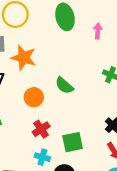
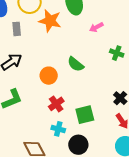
pink arrow: (98, 31) -> (96, 27), moved, turned -120
orange star: (24, 58) -> (50, 21), moved

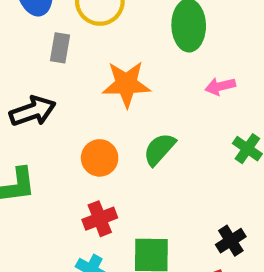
orange star: (50, 21) -> (126, 84), moved, turned -30
green semicircle: (76, 64) -> (159, 149), turned 78

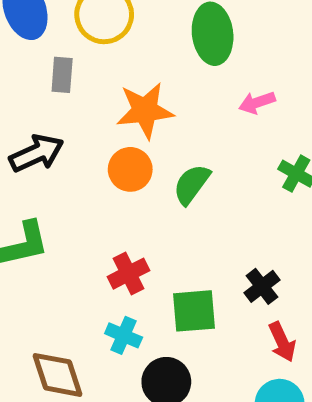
orange circle: (100, 158) -> (130, 169), moved
black cross: (231, 241) -> (262, 286), moved

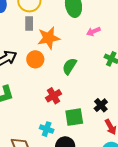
gray rectangle: (62, 75) -> (29, 24), moved
orange circle: (130, 169) -> (35, 59), moved
red cross: (128, 274) -> (53, 96), moved

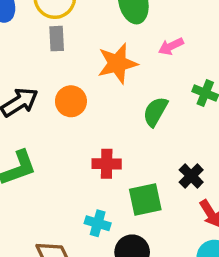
orange star: (49, 38) -> (117, 63), moved
green semicircle: (70, 66) -> (155, 112), moved
red cross: (53, 96) -> (107, 164), turned 35

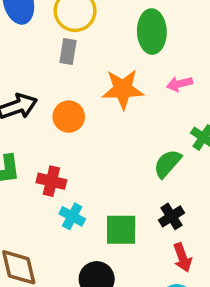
green semicircle: (155, 112) -> (167, 164), moved
red cross: (107, 164) -> (51, 181), moved
cyan cross: (98, 223) -> (72, 216), moved

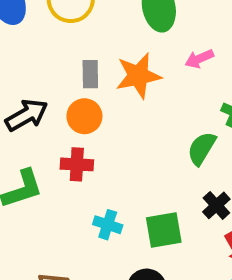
gray rectangle: (68, 51) -> (90, 74), moved
red cross: (51, 181) -> (77, 164), moved

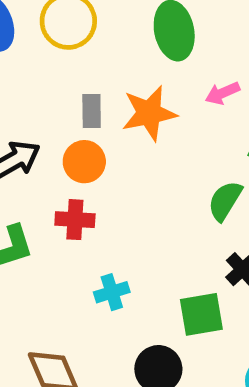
cyan cross: (108, 225) -> (112, 292), turned -36
green square: (164, 230) -> (201, 314), moved

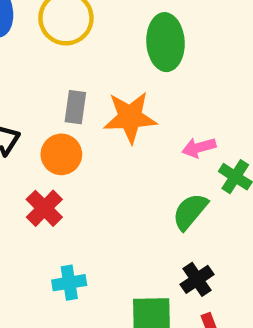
pink arrow: (223, 93) -> (199, 147), moved
red cross: (75, 220) -> (44, 208), turned 33

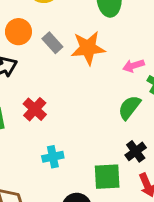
gray rectangle: (75, 107) -> (52, 43), turned -48
orange circle: (61, 154) -> (18, 32), moved

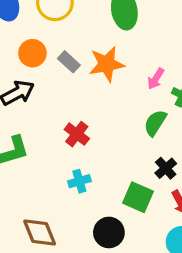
pink arrow: (133, 66) -> (156, 79), turned -36
red cross: (35, 109) -> (77, 134), moved
green square: (107, 177) -> (138, 197), turned 32

